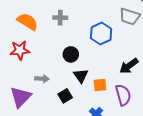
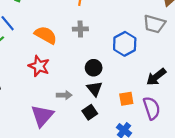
red star: (20, 50) -> (39, 66), turned 30
black triangle: (81, 76) -> (95, 89), moved

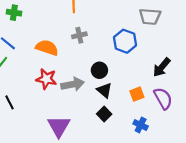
gray arrow: (64, 95) -> (73, 84), moved, size x1.5

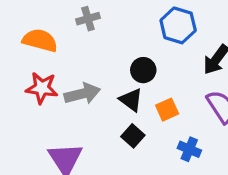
blue hexagon: (125, 41) -> (178, 25), moved
black circle: (99, 70) -> (143, 70), moved
orange square: (137, 94) -> (167, 110), moved

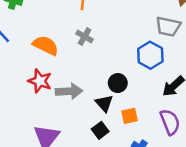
gray cross: (88, 19) -> (85, 37), turned 35

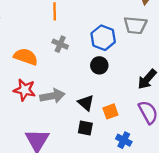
blue hexagon: (150, 55) -> (103, 38), moved
black circle: (118, 83) -> (99, 65), moved
black square: (100, 130) -> (85, 128), turned -35

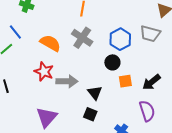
gray cross: (60, 44) -> (82, 38), size x1.5
orange square: (110, 111) -> (125, 81), moved

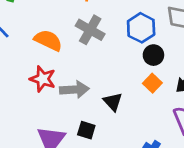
black circle: (112, 62) -> (153, 55), moved
orange square: (125, 81) -> (152, 83), turned -32
black square: (90, 114) -> (86, 130), moved

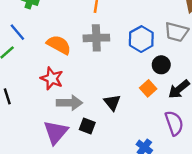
gray cross: (90, 30) -> (96, 38), turned -35
black circle: (153, 55) -> (161, 65), moved
gray arrow: (74, 90) -> (69, 103), moved

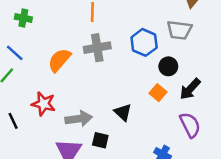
orange semicircle: (59, 45) -> (59, 60), turned -70
red star: (52, 78) -> (44, 104), moved

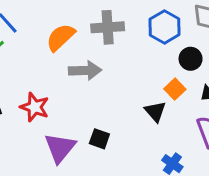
red star: (44, 104) -> (35, 107), moved
black triangle: (123, 112) -> (155, 111), moved
gray arrow: (79, 119) -> (85, 70), moved

